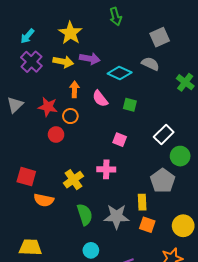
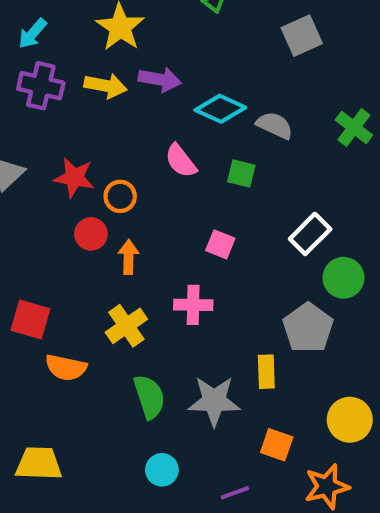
purple cross: (31, 62) -> (41, 86), turned -30
gray semicircle: (150, 64) -> (275, 125), moved
orange arrow: (74, 89) -> (129, 257), moved
orange square: (147, 225) -> (277, 445), moved

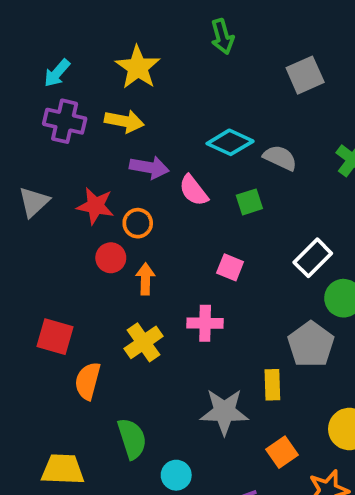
purple arrow: (160, 79) -> (149, 167), moved
green square: (241, 173) -> (249, 202), turned -32
orange semicircle: (66, 368) -> (88, 381), turned 93
green semicircle: (149, 397) -> (132, 439), moved
orange square: (277, 445) -> (282, 452), turned 36

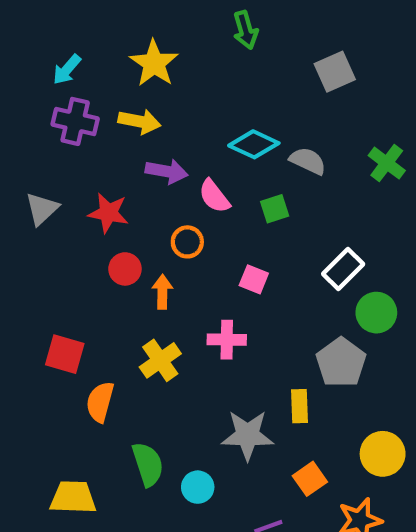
orange circle: (138, 223) -> (187, 242), moved
cyan circle: (176, 475) -> (198, 487), moved

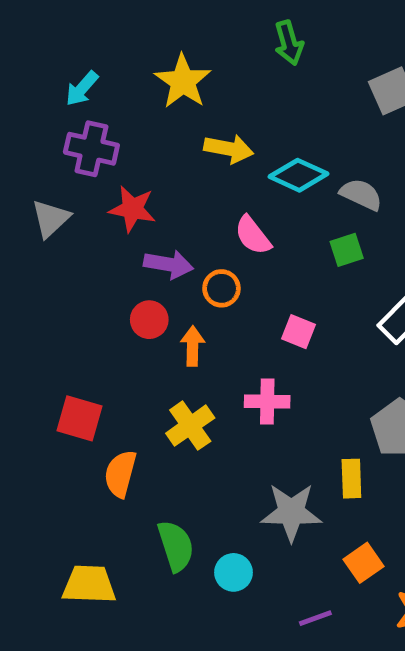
yellow arrow: (140, 121) -> (229, 149), moved
purple arrow: (167, 171) -> (169, 264), moved
gray triangle: (42, 209) -> (51, 219), moved
green square: (275, 209) -> (347, 250), moved
red star: (108, 213) -> (132, 209), moved

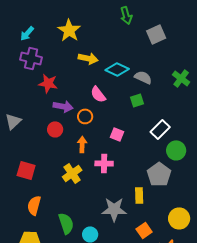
green arrow: (289, 43) -> (126, 15), moved
gray triangle: (51, 219) -> (13, 121), moved
orange arrow: (193, 346) -> (82, 144), moved
orange semicircle: (120, 474) -> (34, 205), moved

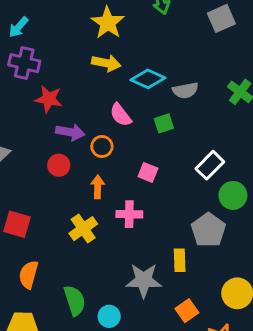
yellow star: (69, 30) -> (108, 23), moved
gray square: (156, 34) -> (221, 18), moved
gray semicircle: (143, 77) -> (185, 90), turned 144
green square: (137, 100) -> (164, 123), moved

